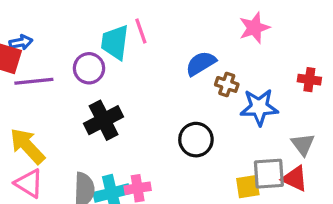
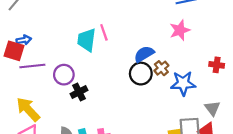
purple circle: (89, 68) -> (64, 75), moved
brown cross: (227, 84) -> (161, 68), turned 32
black cross: (104, 120) -> (79, 92), size x0.7
black circle: (196, 140) -> (141, 74), moved

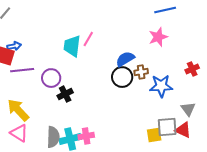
pink line: (104, 32) -> (88, 39), turned 49
red cross: (217, 65) -> (192, 69), turned -32
brown cross: (161, 68) -> (141, 72), turned 32

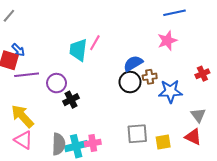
blue arrow: (14, 46) -> (18, 50), turned 56
gray square: (167, 127) -> (137, 134), moved

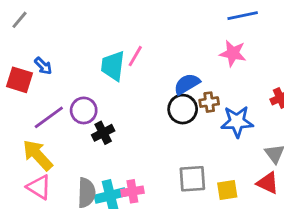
pink star: (167, 41) -> (233, 53), turned 30
blue arrow: (18, 50) -> (43, 66), moved
purple line: (27, 75) -> (49, 117), moved, turned -30

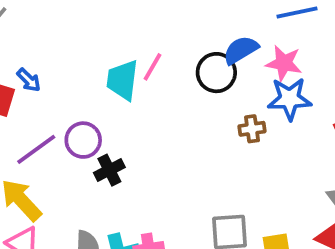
blue semicircle: (187, 84) -> (241, 50), moved
black circle: (183, 109) -> (216, 73), moved
blue star: (237, 122) -> (289, 99), moved

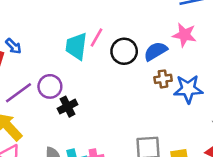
blue semicircle: (241, 50) -> (156, 51), moved
black circle: (216, 73) -> (124, 51), moved
blue star: (289, 99) -> (188, 89), moved

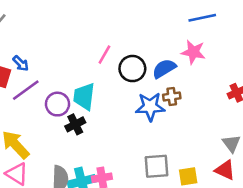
cyan trapezoid: (76, 46) -> (84, 96), moved
blue star: (188, 89) -> (150, 107), moved
purple line: (19, 93) -> (26, 90), moved

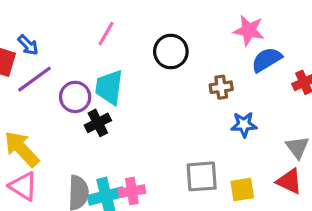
pink line: (104, 55) -> (106, 34), moved
blue semicircle: (164, 69) -> (267, 60), moved
blue star: (150, 107) -> (244, 125), moved, size x0.7

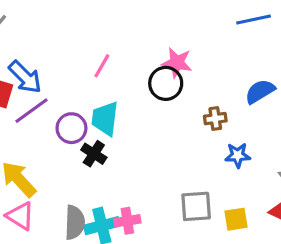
pink star: (249, 30) -> (177, 63), moved
blue arrow: (28, 45) -> (25, 77), size x1.6
black cross: (98, 123) -> (94, 154), turned -30

